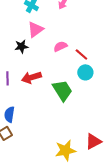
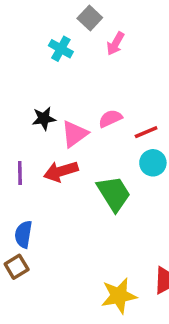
pink triangle: (35, 29) -> (75, 134), moved
red line: (81, 54) -> (146, 132), turned -64

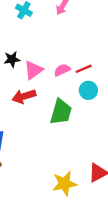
pink semicircle: (110, 119) -> (62, 70), moved
green trapezoid: (114, 193) -> (61, 112), turned 48

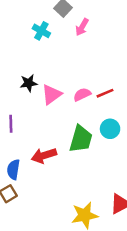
cyan circle: (88, 90) -> (110, 129), moved
red arrow: (24, 96) -> (44, 155), moved

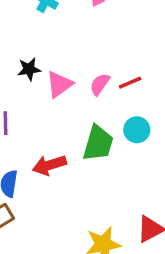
pink semicircle: (82, 94) -> (100, 84), turned -30

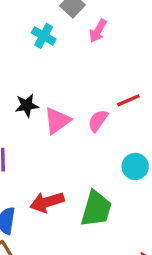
red line: (130, 83) -> (128, 100), moved
green trapezoid: (98, 143) -> (96, 209), moved

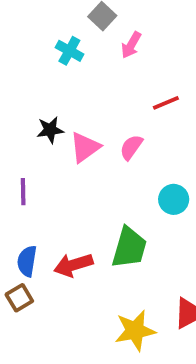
red line: (128, 100) -> (166, 103), moved
red arrow: (47, 202) -> (73, 265), moved

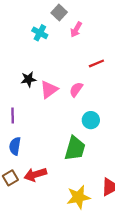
cyan circle: (174, 199) -> (91, 120), moved
blue semicircle: (27, 261) -> (15, 146), moved
red arrow: (73, 265) -> (35, 174), moved

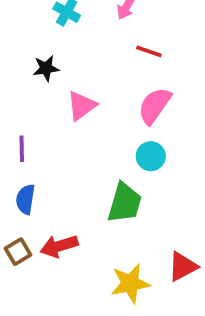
red line: (96, 63) -> (149, 51), moved, turned 42
black star: (29, 79) -> (46, 68), moved
pink semicircle: (76, 89) -> (155, 106), moved, size x1.5

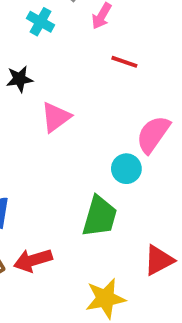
pink semicircle: (155, 106) -> (153, 134), moved
red triangle: (183, 267) -> (159, 260), moved

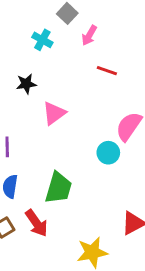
green trapezoid: (100, 216) -> (58, 188), moved
red arrow: (33, 260) -> (36, 223), turned -108

